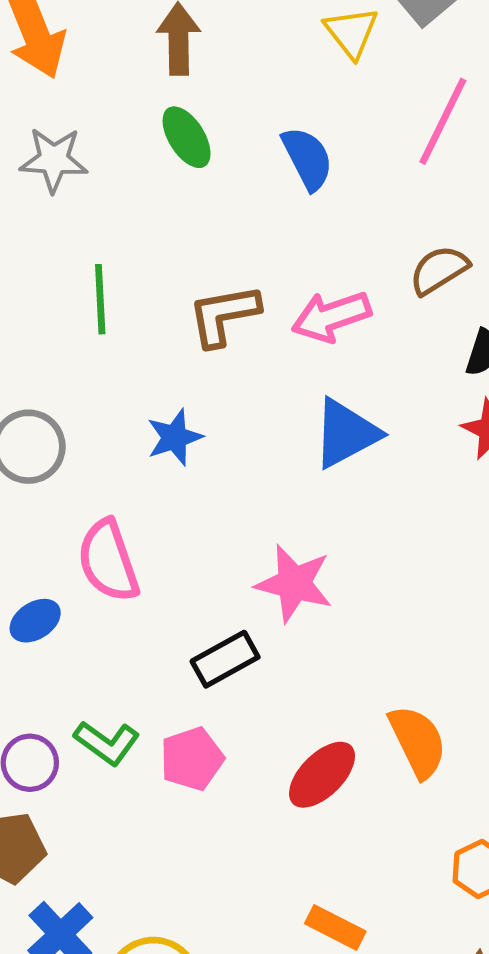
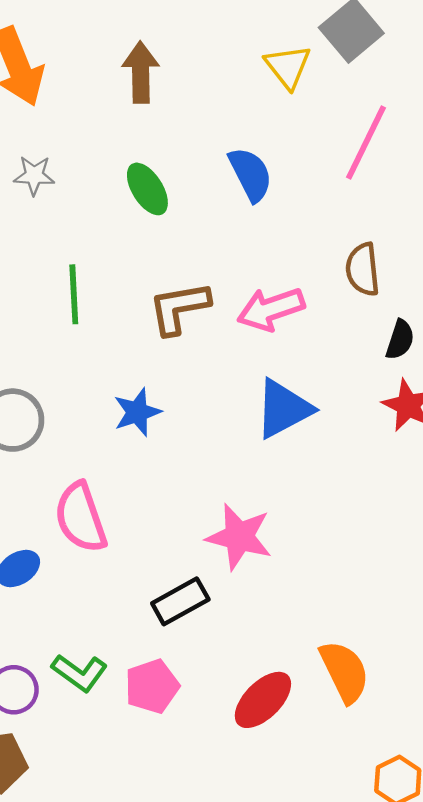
green ellipse: (187, 137) -> (147, 189), moved
gray star: (54, 160) -> (34, 175), size x0.7
brown semicircle: (439, 270) -> (363, 269), turned -64

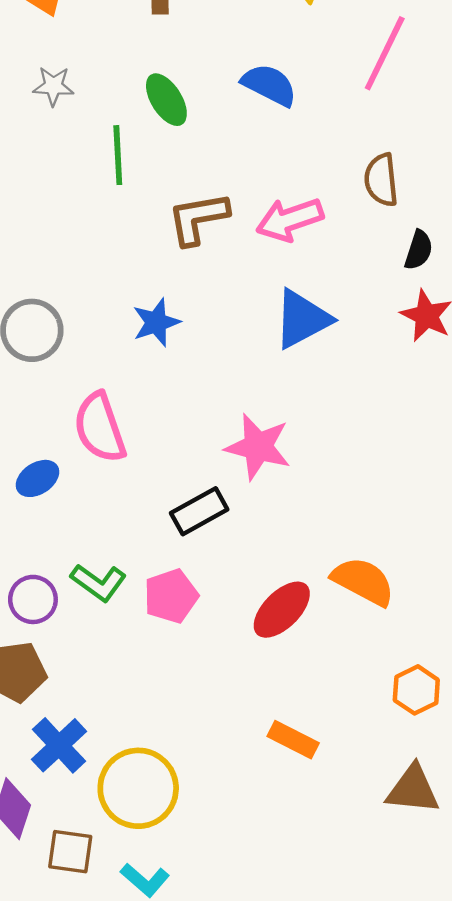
blue semicircle: (251, 174) -> (269, 85), turned -36
green line: (74, 294) -> (118, 155), moved
orange semicircle: (345, 672) -> (363, 581), turned -36

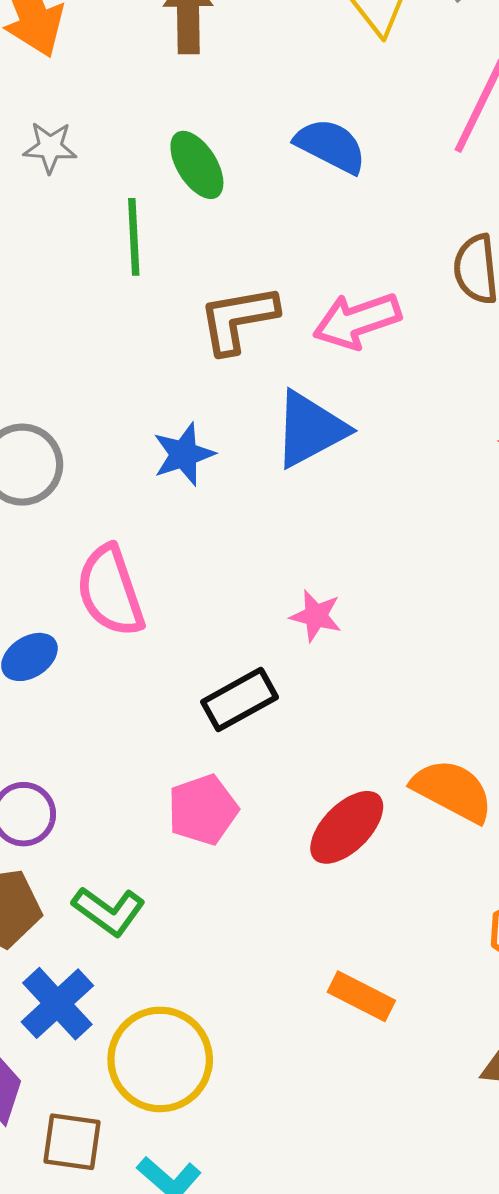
blue triangle: (302, 319) -> (310, 429), moved
pink star: (258, 447) -> (316, 616), size x0.6
green L-shape: (99, 582) -> (109, 911), moved

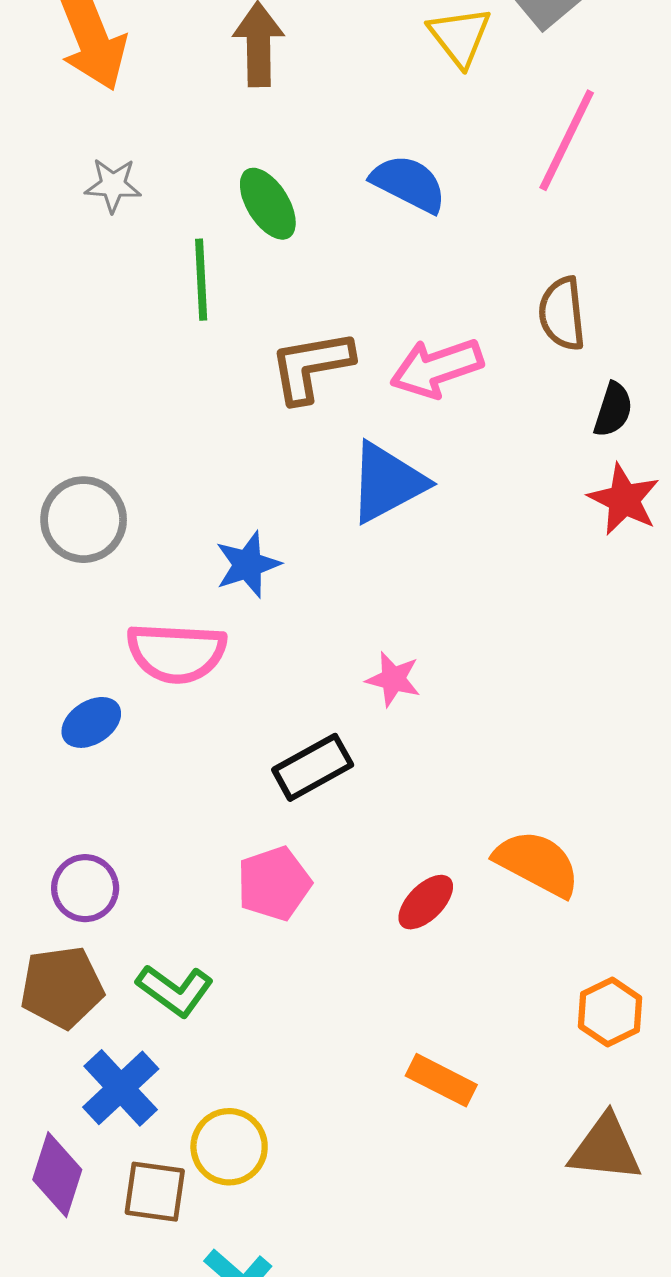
blue star: (184, 454) -> (248, 565), moved
pink semicircle: (110, 591) -> (176, 653), turned -68
red ellipse: (347, 827) -> (426, 902), size x0.7
yellow circle: (160, 1059) -> (229, 1147), size x0.7
brown square: (72, 1142) -> (155, 1192), moved

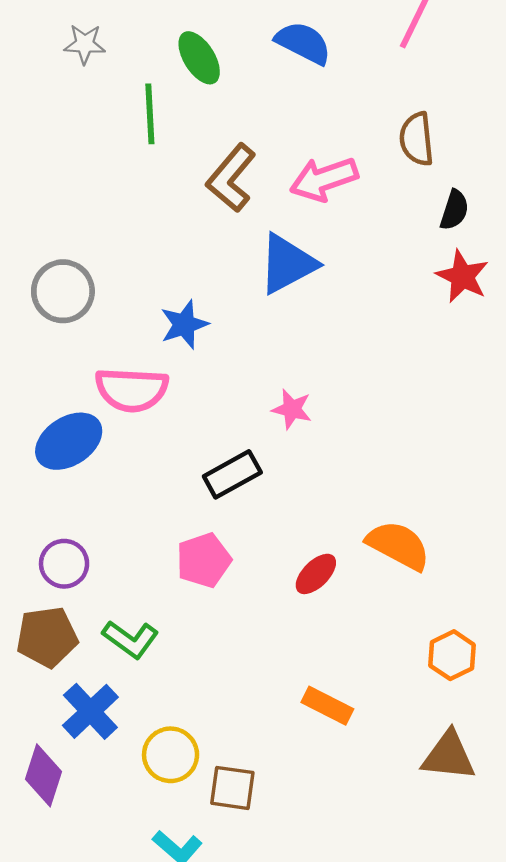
brown L-shape: (311, 366) -> (231, 178), turned -40
blue ellipse: (91, 722) -> (69, 441), size x1.5
brown square: (155, 1192) -> (232, 788), moved

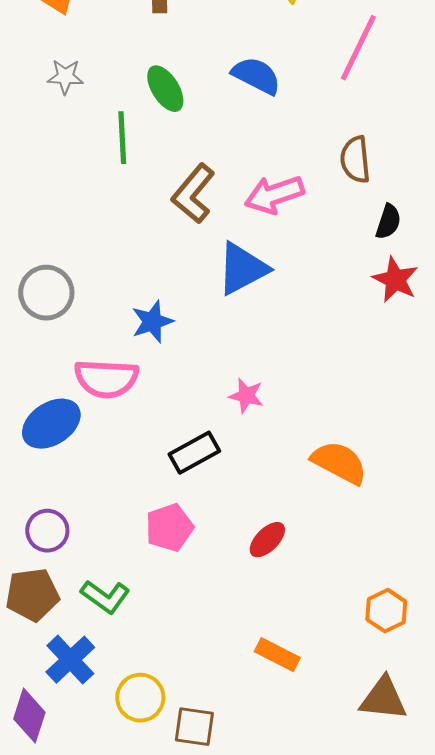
orange semicircle: (398, 545) -> (339, 463), moved

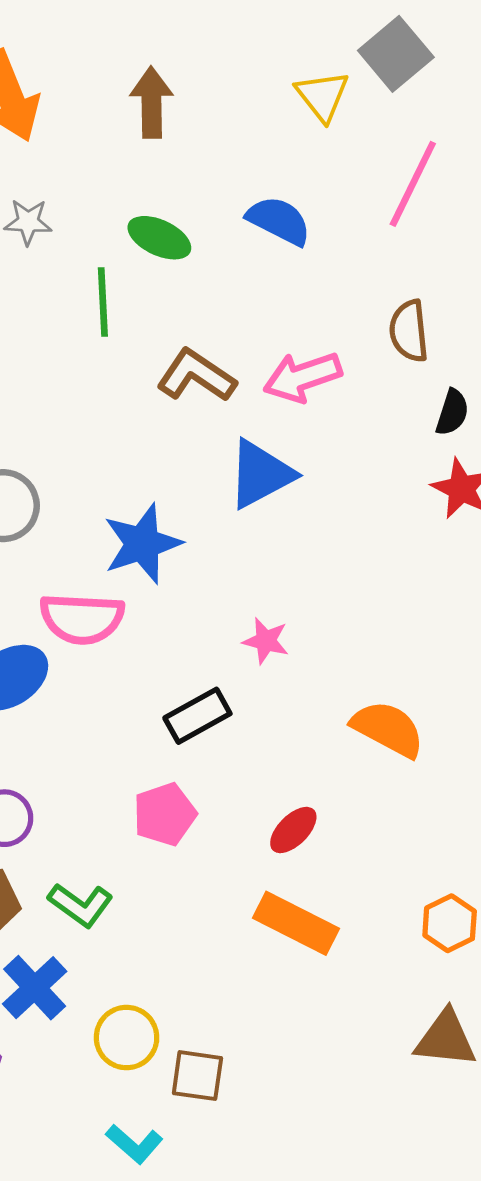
green ellipse: (165, 89) -> (159, 238), turned -33
brown L-shape: (193, 194) -> (196, 376), turned 84
blue star: (152, 322) -> (142, 544), size x1.4
orange rectangle: (277, 655) -> (296, 923), moved, size x1.4

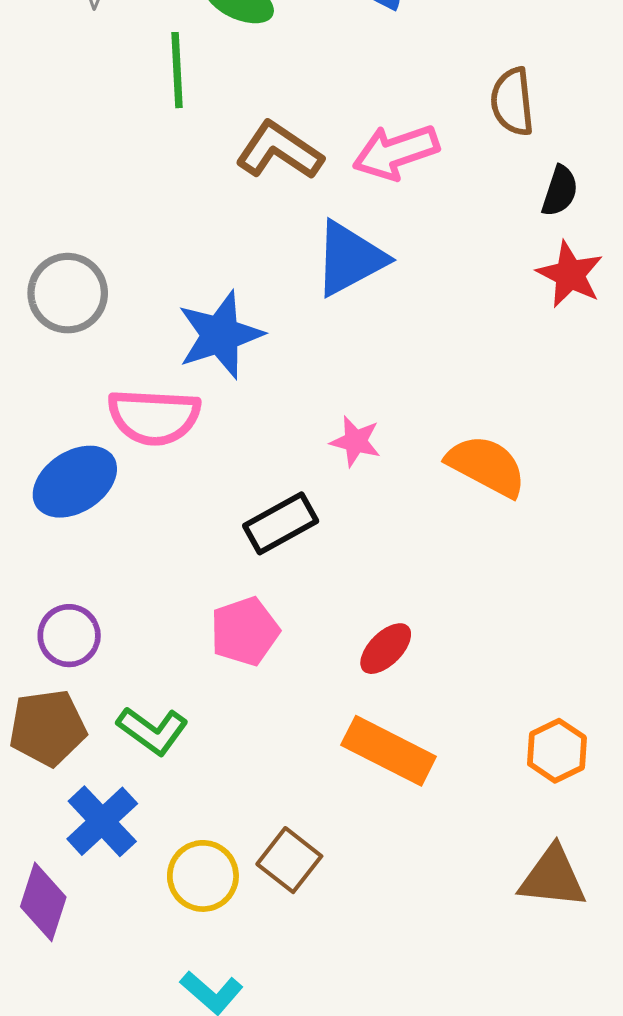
orange semicircle: (388, 729) -> (486, 466), moved
brown square: (197, 1076) -> (289, 860), moved, turned 30

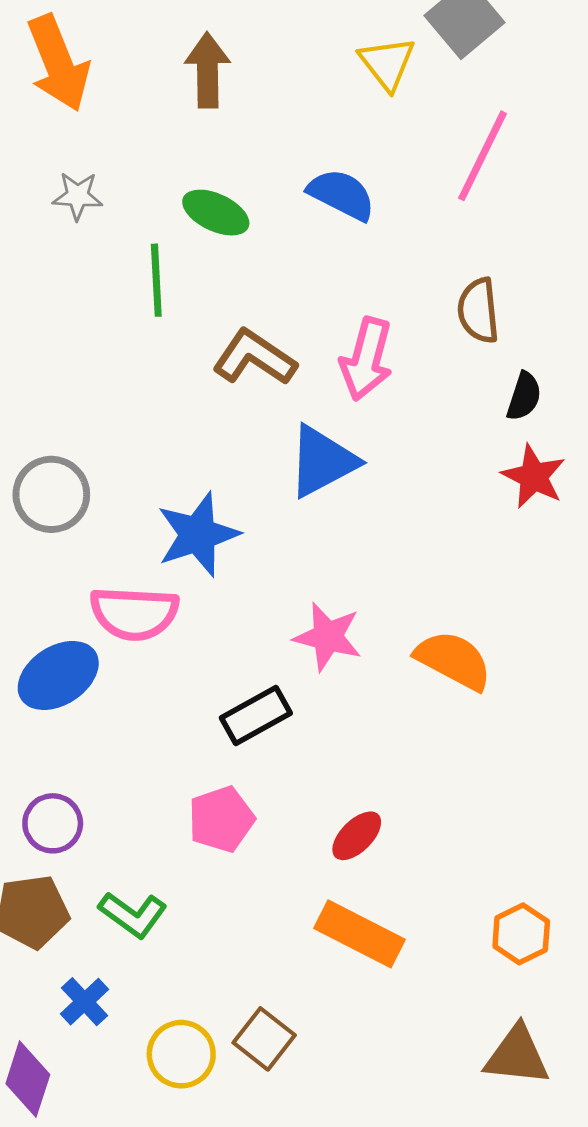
pink arrow: (396, 152) -> (366, 359), turned -56
pink star: (355, 441) -> (328, 637), size x1.4
blue cross: (102, 821) -> (84, 1002), size x0.7

